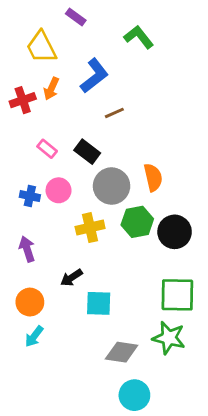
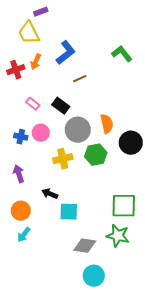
purple rectangle: (76, 17) -> (41, 12), moved, turned -56
green L-shape: (139, 37) -> (122, 54), moved
black circle: (175, 232) -> (131, 143), moved
black arrow: (71, 278) -> (50, 194), turned 56

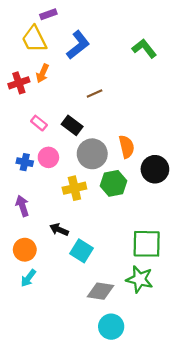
blue L-shape: (66, 53) -> (78, 45), moved
green L-shape: (122, 54) -> (144, 49), moved
cyan square: (69, 212) -> (82, 251), turned 30

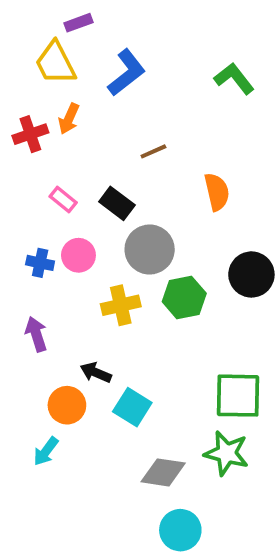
orange semicircle: (127, 147) -> (217, 192), moved
orange circle: (25, 250) -> (67, 405), moved

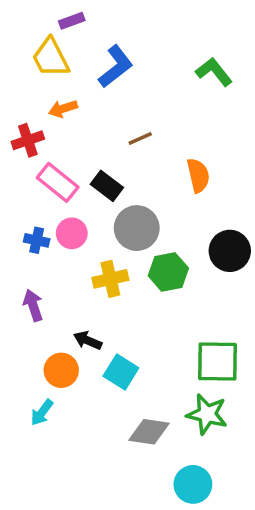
orange arrow: (69, 119) -> (63, 109), turned 48
red cross: (30, 134) -> (28, 140), moved
pink rectangle: (63, 200) -> (58, 182), size x1.6
cyan circle: (180, 530) -> (193, 484), moved

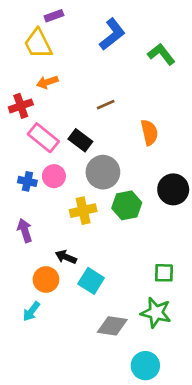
blue L-shape: (116, 67) -> (112, 34), moved
green square: (217, 361) -> (164, 273), size x0.6

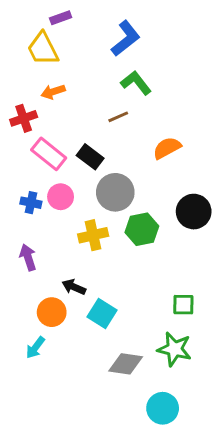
green L-shape: (161, 54) -> (136, 83), moved
orange semicircle: (149, 132) -> (167, 148), turned -105

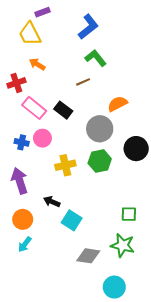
orange arrow: (53, 92) -> (37, 64), turned 49
gray circle: (115, 192) -> (100, 129), moved
purple arrow: (28, 257) -> (20, 181), size x1.4
orange circle: (52, 312) -> (23, 219), moved

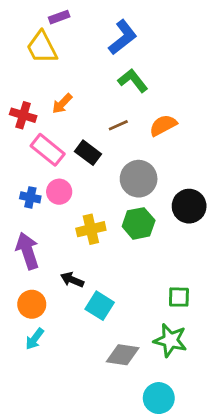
orange arrow: (37, 64) -> (62, 104), moved, turned -77
brown line: (83, 82) -> (118, 125), moved
red cross: (16, 83) -> (23, 115), turned 36
orange semicircle: (117, 104) -> (163, 125), moved

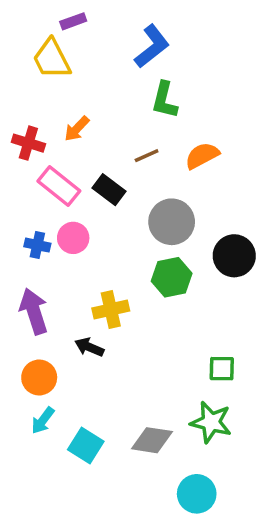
green L-shape: (133, 81) -> (164, 100), turned -128
yellow cross: (91, 229) -> (111, 309), moved
cyan square: (100, 306) -> (86, 446), moved

